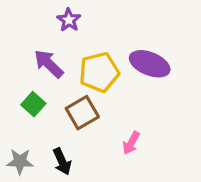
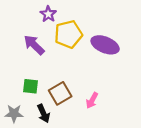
yellow pentagon: (99, 72) -> (68, 34), moved
green square: (33, 104) -> (31, 86), moved, turned -35
brown square: (82, 113) -> (60, 93), moved

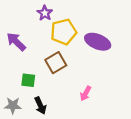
purple arrow: (34, 45) -> (16, 42), moved
brown square: (60, 93) -> (56, 63), moved

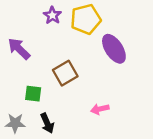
yellow pentagon: (64, 32) -> (86, 19), moved
purple ellipse: (98, 42) -> (114, 49), turned 35
pink arrow: (86, 93) -> (100, 109), turned 48

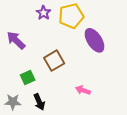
green square: (33, 94) -> (28, 77), turned -32
pink arrow: (100, 109) -> (83, 90), turned 32

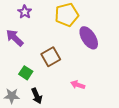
purple star: (44, 13) -> (25, 12), moved
green square: (28, 77) -> (26, 73), turned -32

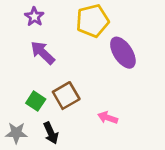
purple arrow: (15, 38) -> (43, 53), moved
brown square: (51, 57) -> (66, 96), moved

